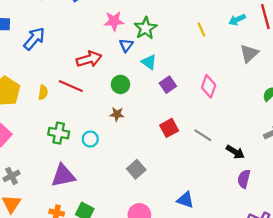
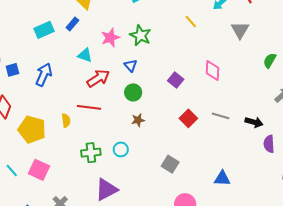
blue triangle: (126, 45) -> (130, 66), moved
cyan triangle: (149, 62) -> (85, 55), moved

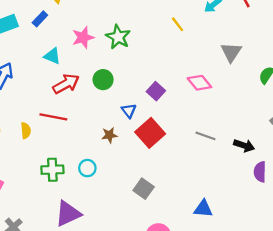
gray triangle: (240, 30) -> (231, 52), moved
blue triangle: (130, 66) -> (129, 111), moved
pink diamond: (213, 71) -> (199, 83), turned -45
green circle: (133, 92) -> (103, 80), moved
red square: (188, 118) -> (150, 133), moved, size x1.4

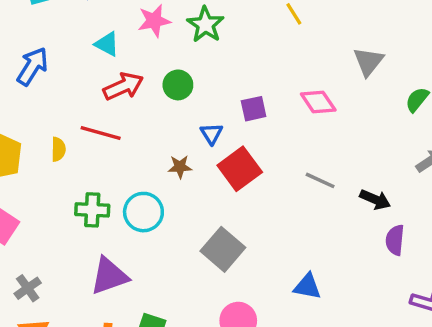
purple square: (156, 91) -> (254, 109), turned 30
cyan circle: (87, 168) -> (143, 212), size x1.5
gray square: (144, 189) -> (223, 249), size x1.4

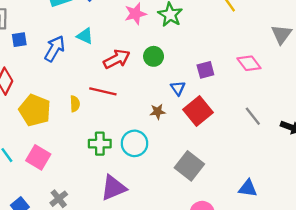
cyan triangle: (107, 44) -> (85, 36), moved
gray line: (320, 180) -> (253, 116), turned 30

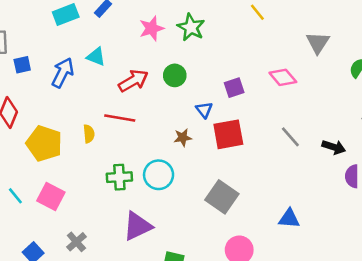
red square: (198, 111) -> (228, 134), turned 32

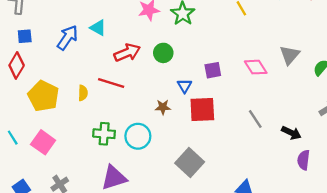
gray triangle: (318, 43) -> (290, 55), moved
blue square: (22, 65) -> (25, 36), moved

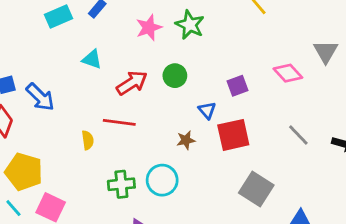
blue arrow: (67, 38) -> (40, 97), moved, turned 110
yellow pentagon: (43, 96) -> (24, 172), moved
gray square: (190, 163) -> (256, 189), moved

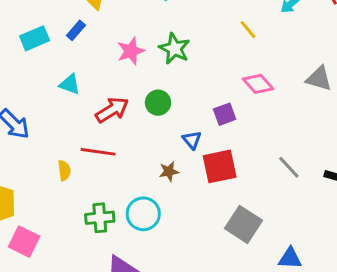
gray triangle: (326, 52) -> (319, 79), turned -45
pink diamond: (288, 73) -> (258, 84), moved

